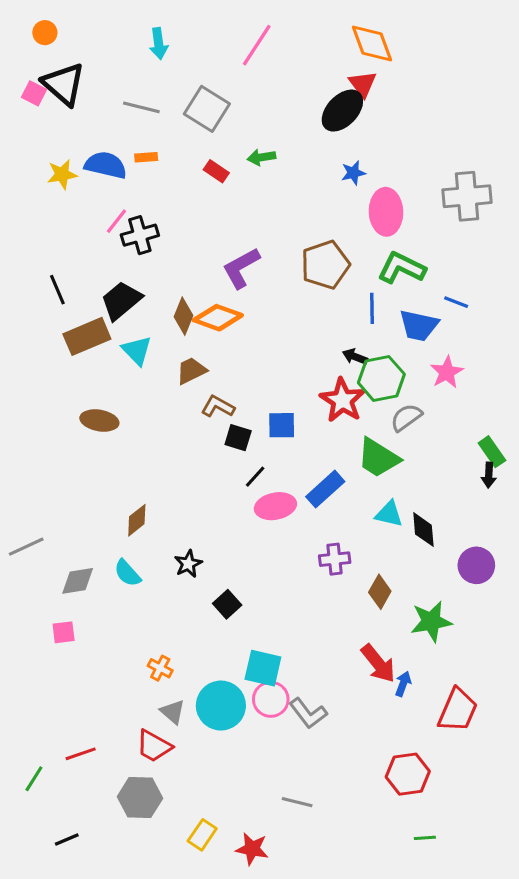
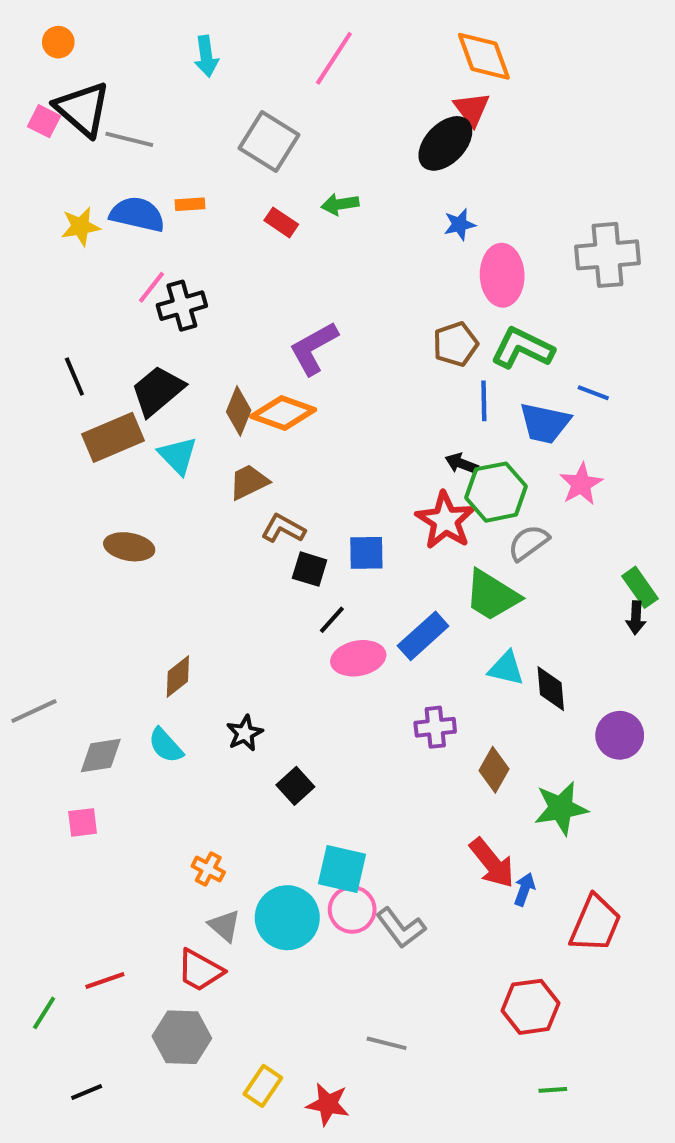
gray line: (141, 107) -> (129, 139), moved
brown pentagon: (325, 265) -> (456, 344), moved, size x0.7

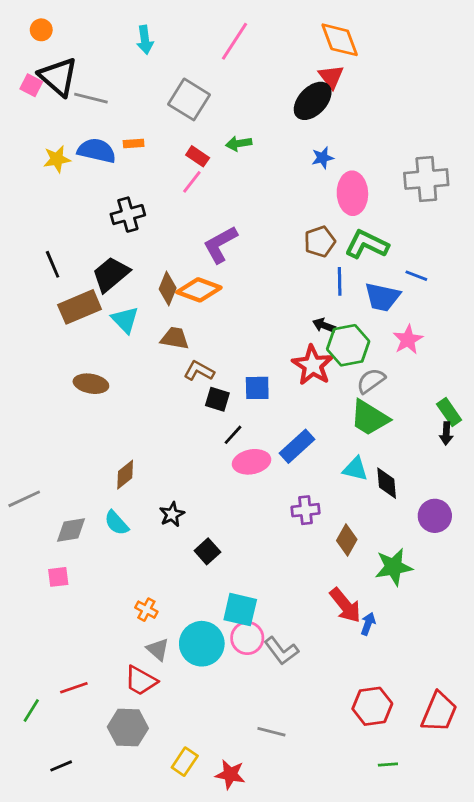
pink line: (151, 287) -> (192, 182), moved
brown trapezoid: (249, 482) -> (175, 338), turned 36
green trapezoid: (492, 595) -> (369, 418), moved
red trapezoid: (595, 924) -> (439, 712), moved

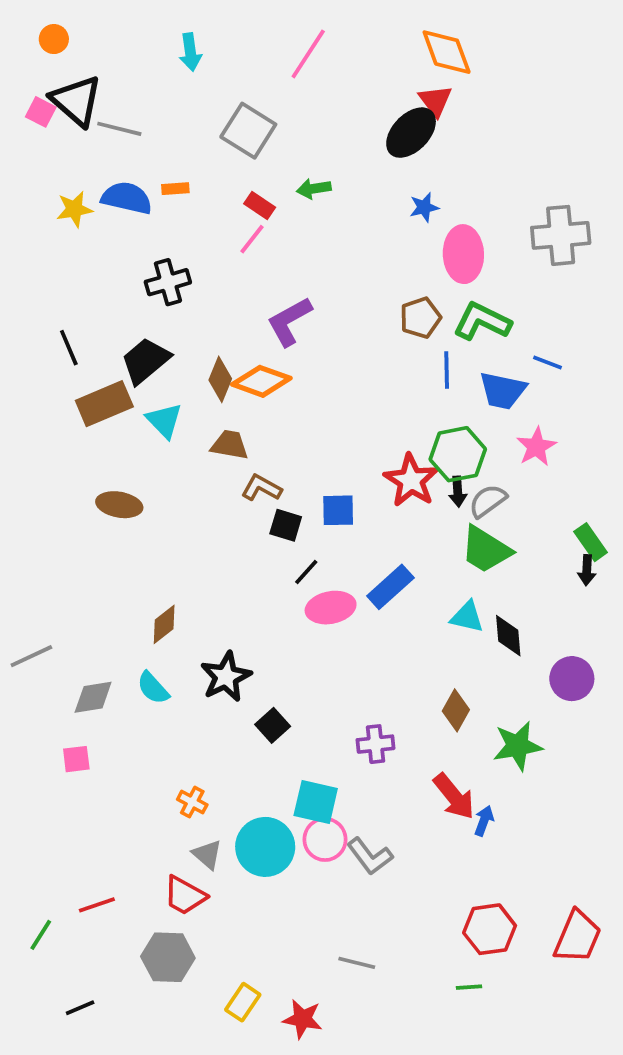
black arrow: (324, 325) -> (458, 492), moved, turned -115
purple cross: (306, 510) -> (375, 744), moved
black star: (172, 514) -> (226, 677), size x1.5
green line: (388, 764) -> (469, 987), moved

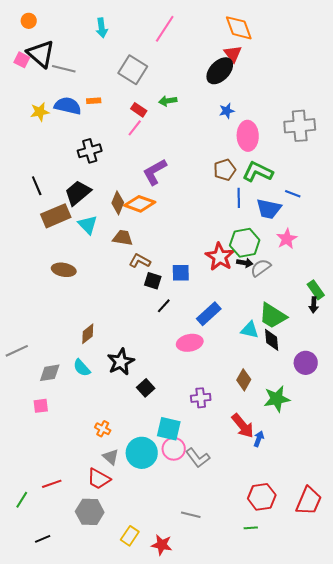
black arrow: (458, 492) -> (245, 263), turned -77
green trapezoid: (486, 550) -> (273, 316), moved
pink ellipse: (331, 608) -> (190, 343), moved

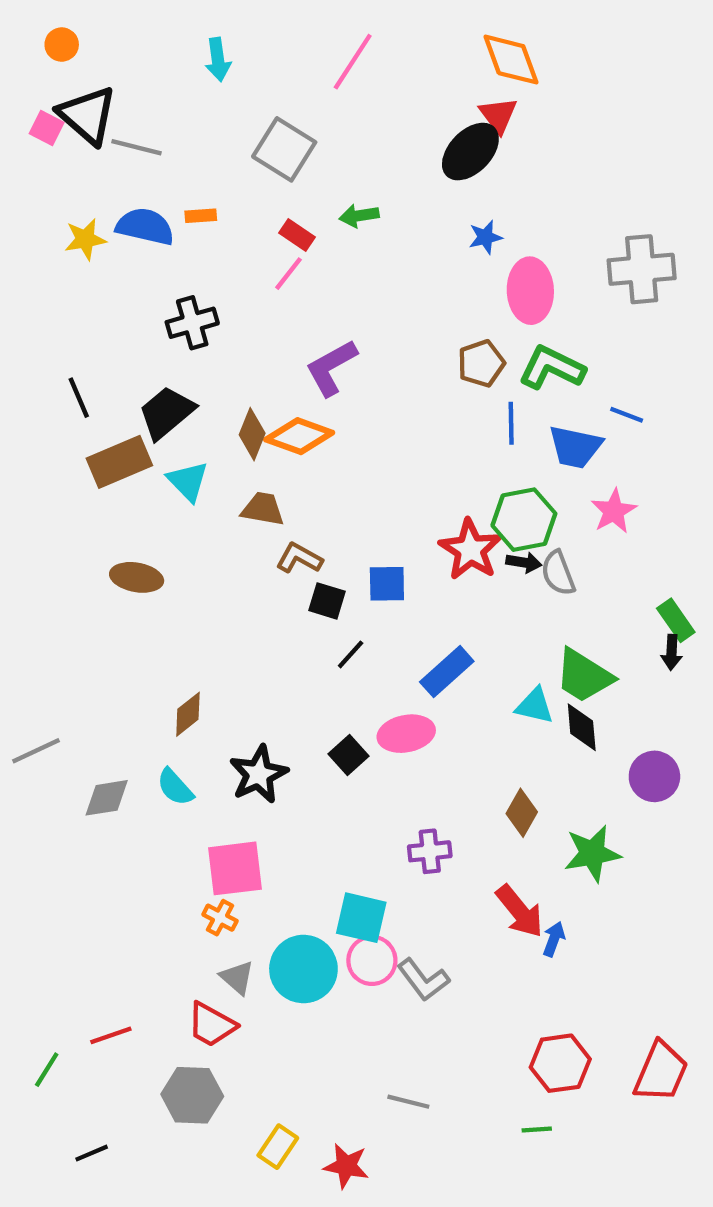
gray semicircle: (261, 268) -> (558, 573), turned -75
black square: (146, 388) -> (348, 755), moved
pink square: (41, 406) -> (235, 868), moved, size x1.8

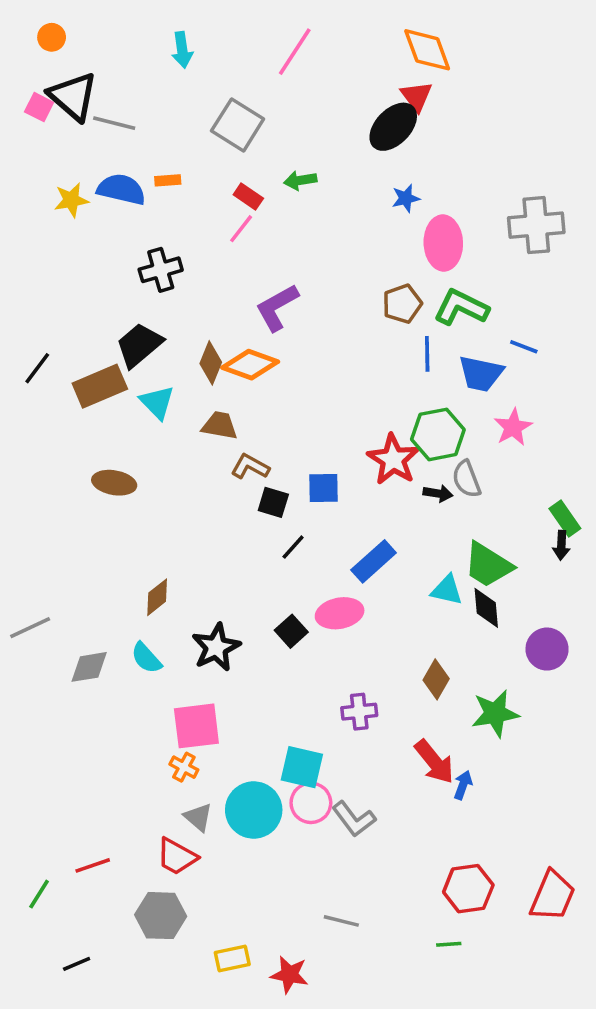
black line: (79, 398) -> (37, 368), moved, turned 60
black arrow: (524, 562) -> (438, 493), moved
yellow rectangle: (278, 1147) -> (232, 958), turned 44

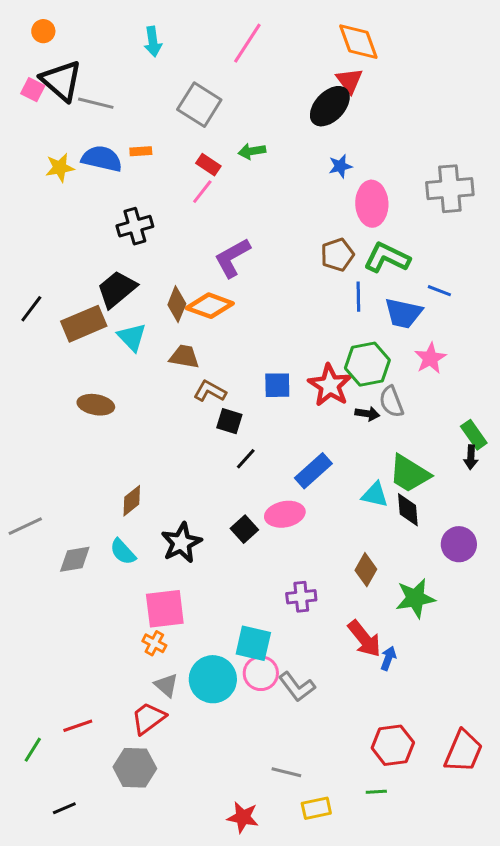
blue square: (323, 488) -> (277, 385), moved
red trapezoid: (177, 857) -> (148, 718), turned 114
yellow rectangle: (232, 958) -> (316, 808), moved

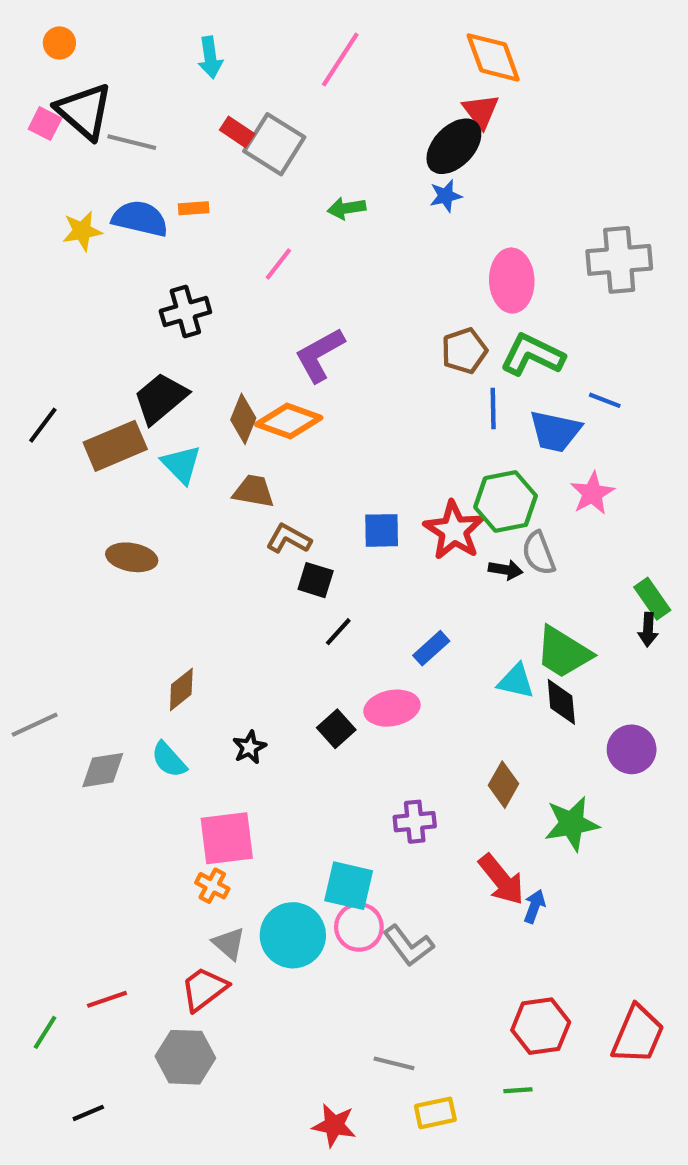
red rectangle: (208, 165) -> (237, 132), moved
blue star: (340, 166) -> (446, 196), moved
blue rectangle: (313, 471) -> (431, 648), size x0.7
black star: (181, 543) -> (249, 747), size x0.6

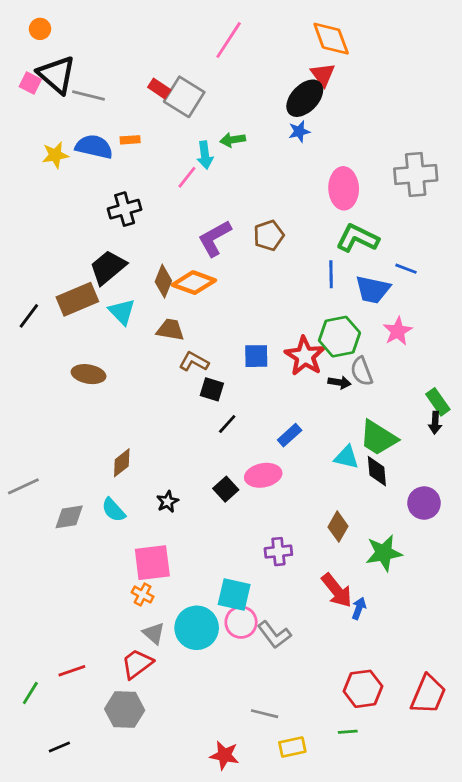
cyan arrow: (210, 57) -> (205, 155), moved
brown pentagon: (464, 351) -> (269, 235), moved
black line: (43, 425) -> (29, 316), moved

